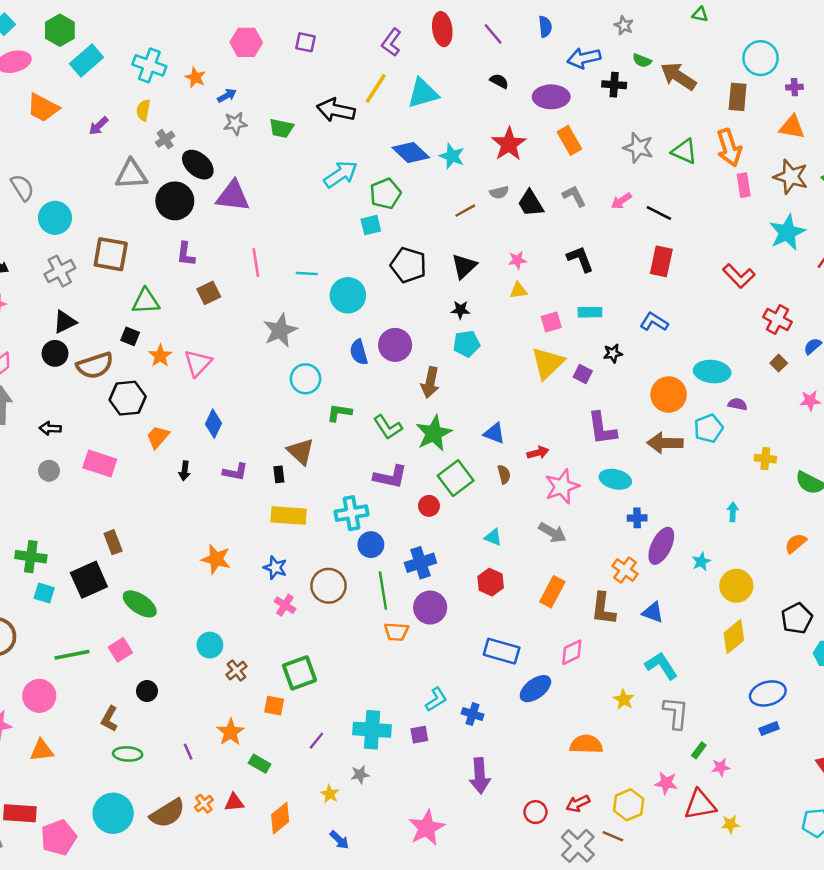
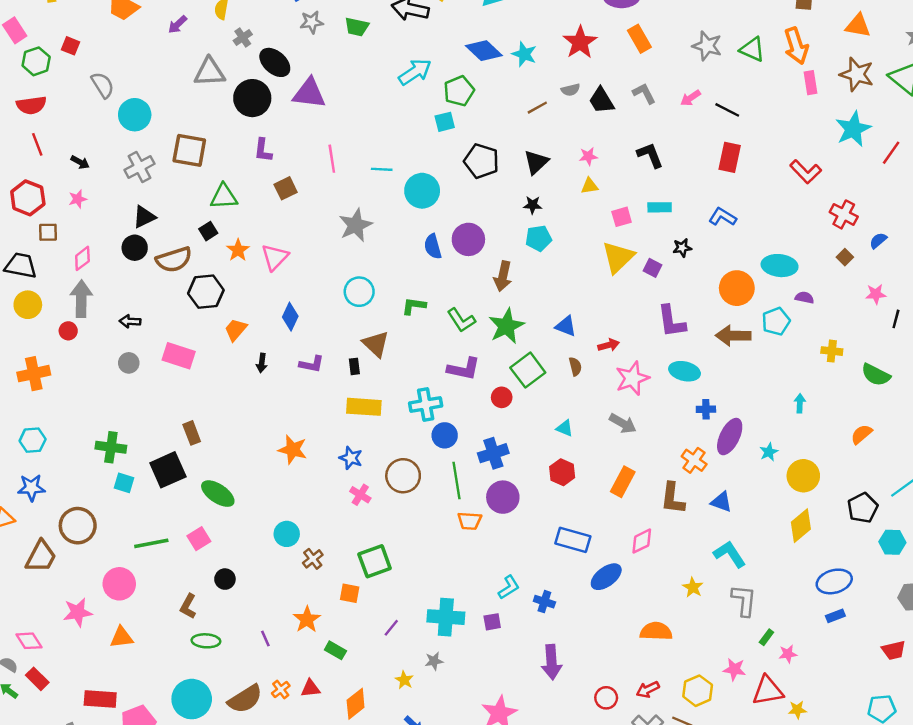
black square: (130, 336) -> (208, 231), turned 36
cyan circle: (306, 379) -> (359, 292), moved

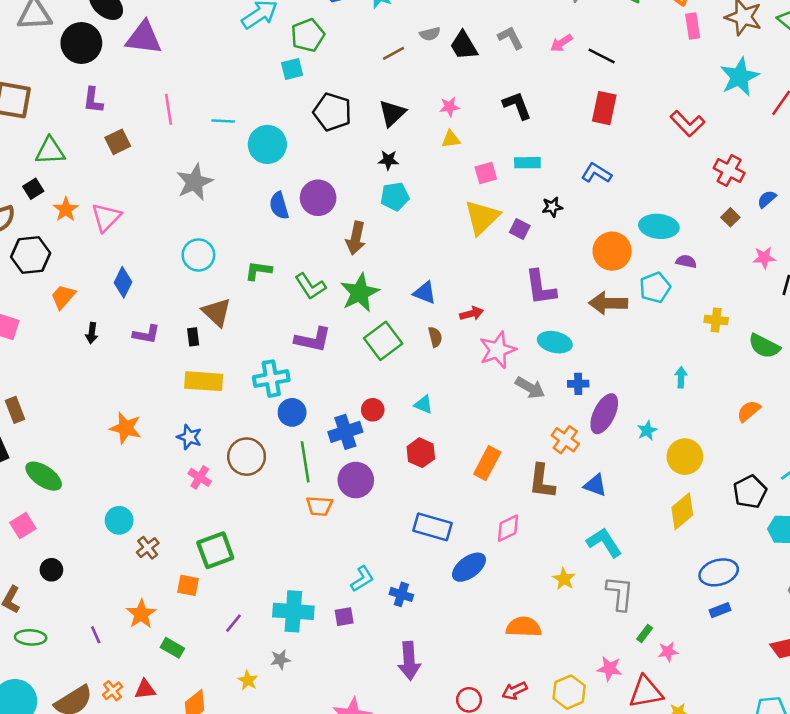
red circle: (502, 397) -> (373, 410), moved
gray arrow: (623, 423) -> (530, 388), moved

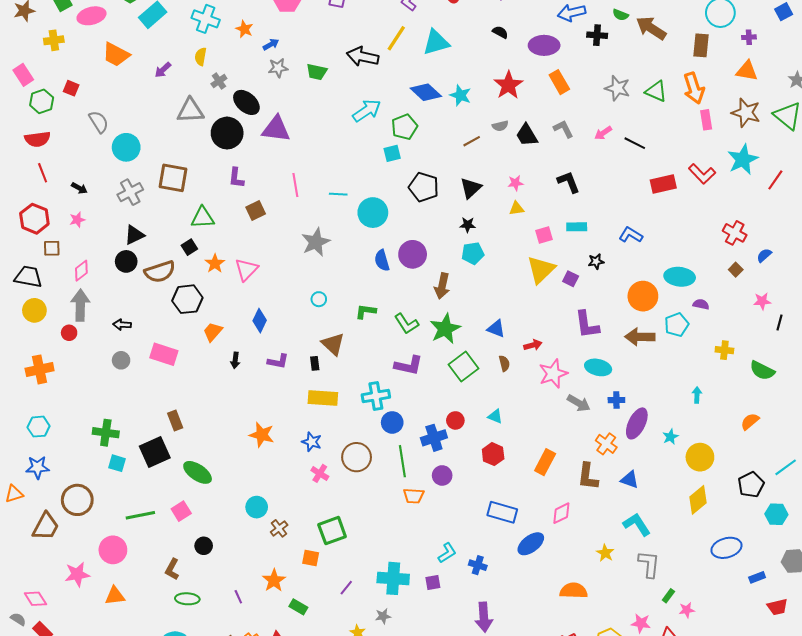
red rectangle: (604, 108) -> (663, 184), moved, turned 65
red L-shape: (687, 124) -> (702, 174), moved
cyan circle: (198, 255) -> (319, 299), size x0.6
purple circle: (356, 480) -> (442, 475), size x0.7
blue rectangle: (720, 610) -> (757, 577), moved

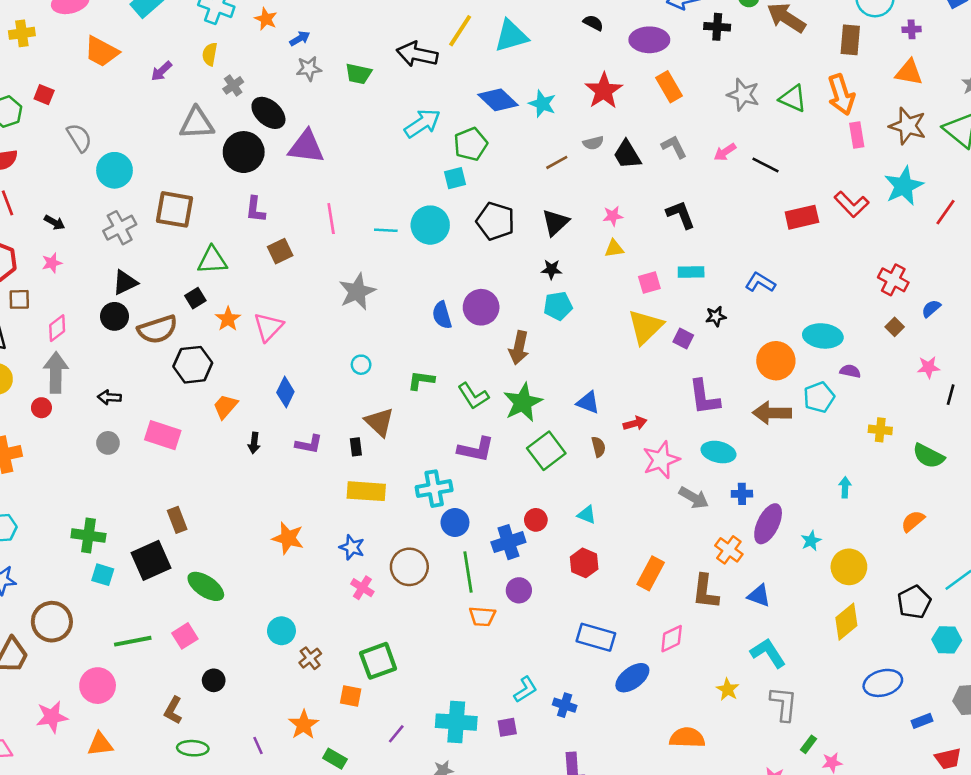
cyan circle: (373, 213) -> (430, 225), moved

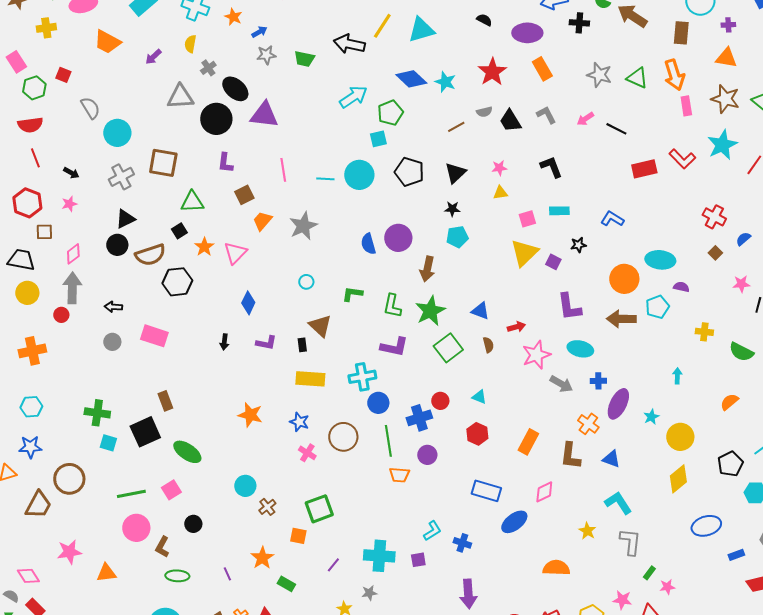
green L-shape: (473, 396) -> (392, 306), turned 45
orange trapezoid: (225, 406) -> (262, 221), moved
pink circle: (98, 686) -> (136, 528), moved

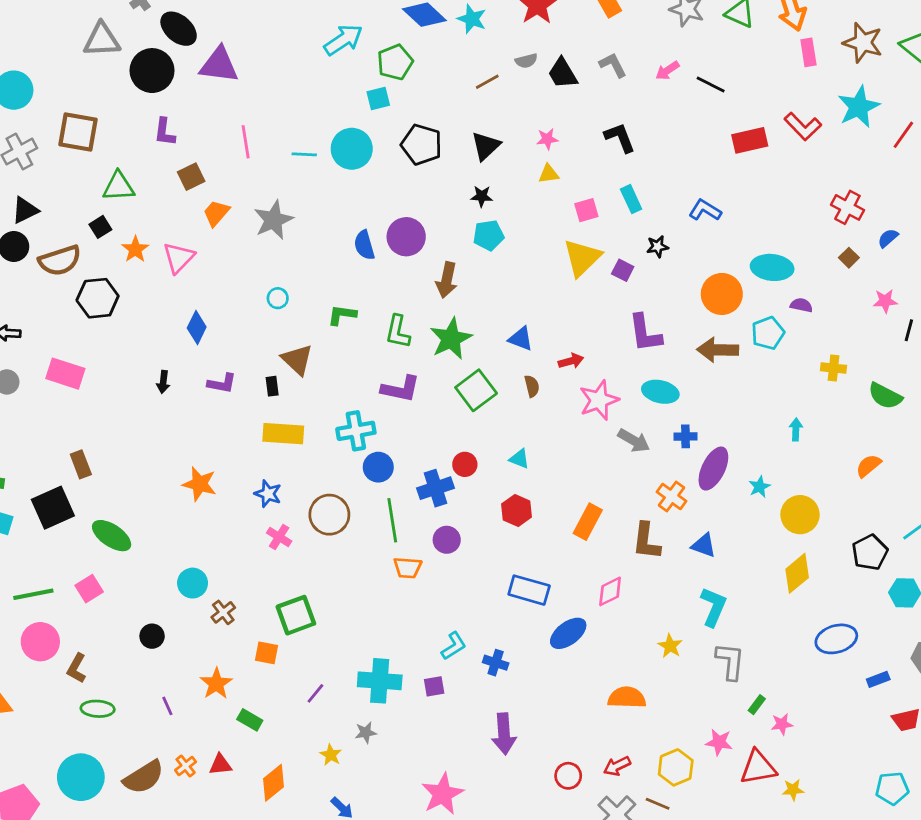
cyan rectangle: (559, 211) -> (631, 199), turned 66
cyan L-shape: (618, 503) -> (713, 607), turned 56
black circle: (193, 524) -> (152, 636), moved

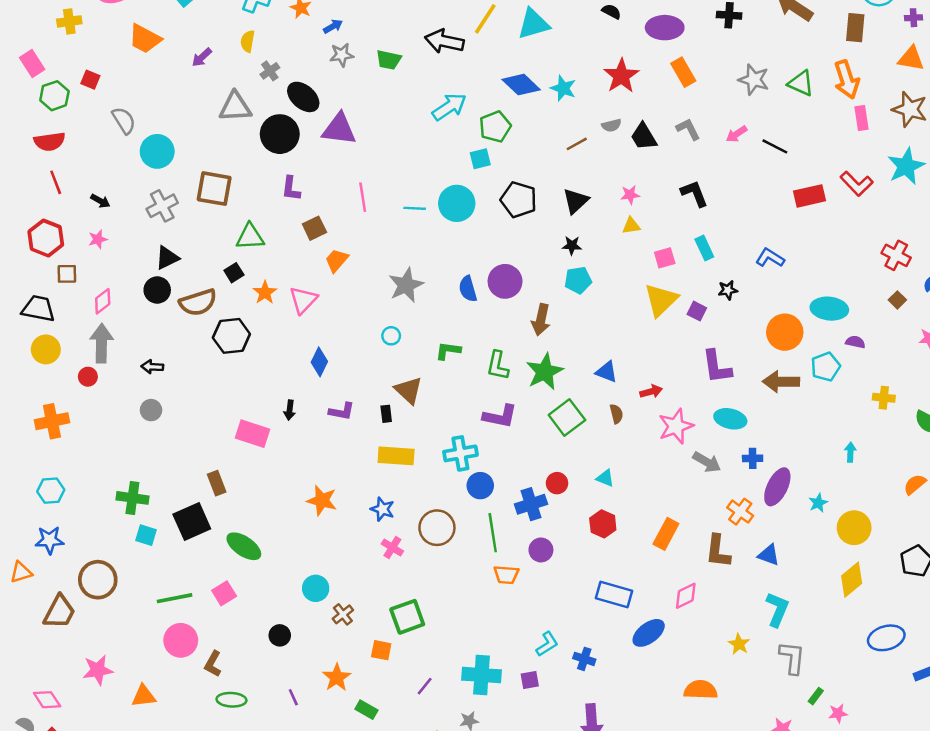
gray star: (274, 220) -> (406, 285), moved
pink rectangle: (65, 374) -> (253, 434), moved

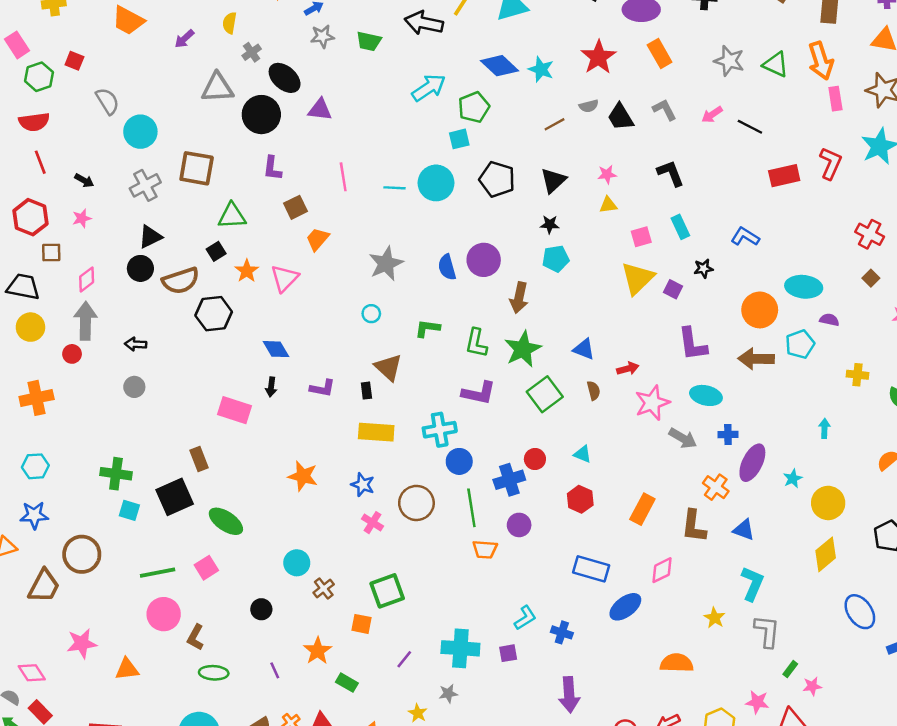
purple triangle: (339, 129) -> (320, 110), size x0.7
red L-shape: (857, 184) -> (831, 163), turned -112
blue diamond: (319, 362) -> (276, 349), moved, turned -56
blue ellipse: (886, 638) -> (860, 612), turned 72

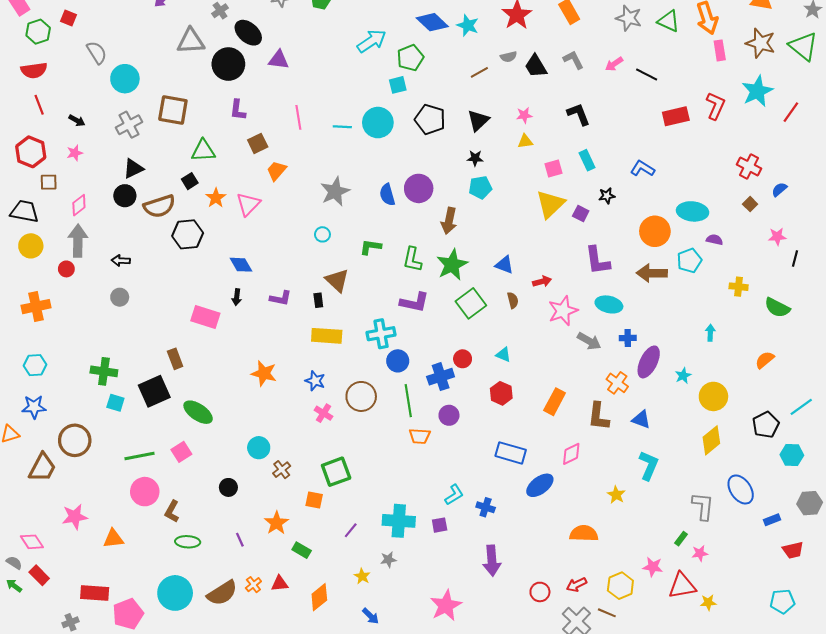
gray L-shape: (767, 631) -> (703, 506), moved

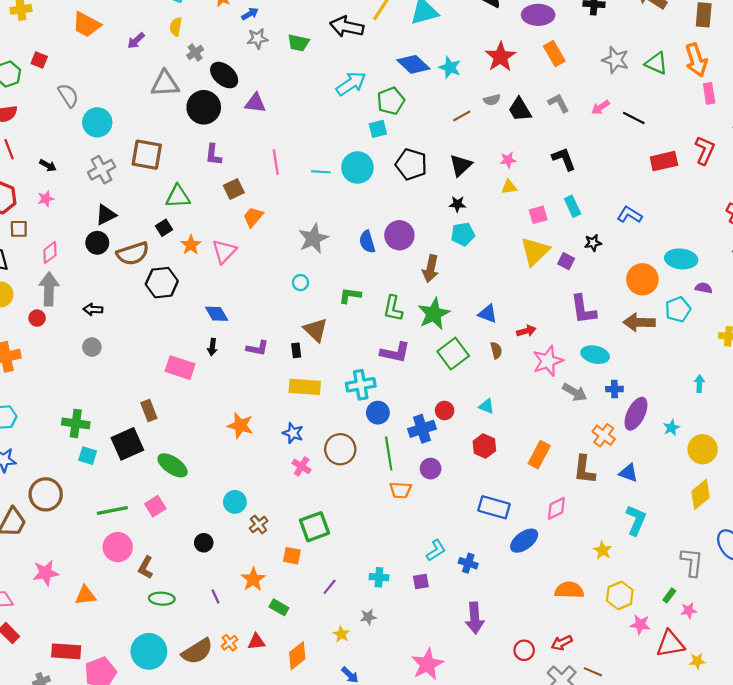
cyan cross: (399, 521) -> (379, 577), size x0.6
yellow hexagon: (620, 586) -> (620, 595), moved

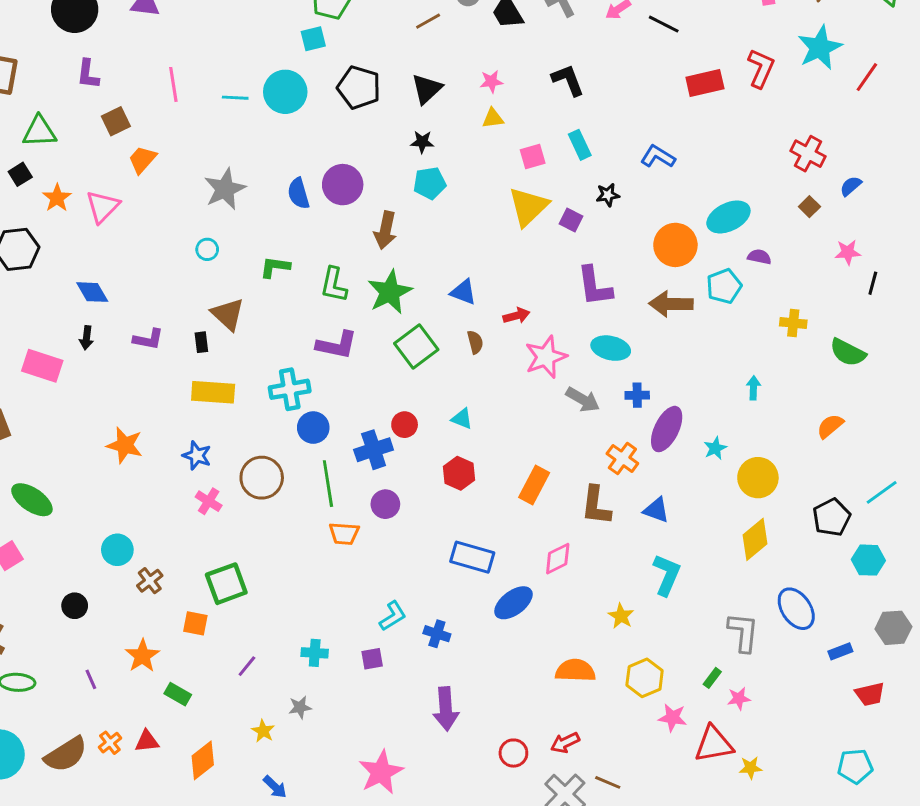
cyan ellipse: (681, 259) -> (728, 217), turned -32

